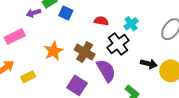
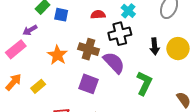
purple arrow: (34, 13) -> (30, 30), moved
black cross: (118, 44) -> (120, 34), turned 35
black arrow: (149, 64) -> (155, 46), turned 84

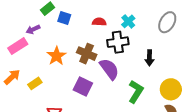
yellow circle: (178, 49) -> (171, 89), moved

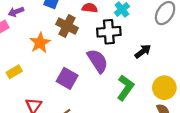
brown cross: (87, 54) -> (67, 26), moved
black arrow: (149, 58) -> (143, 51), turned -133

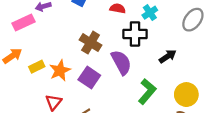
brown cross: (67, 26) -> (91, 43), moved
orange star: (40, 43) -> (60, 70), moved

